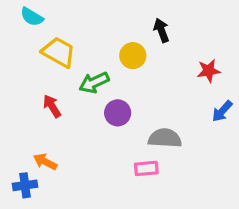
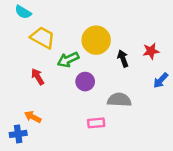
black arrow: (161, 30) -> (123, 58), moved
yellow circle: (133, 56) -> (96, 40), size x1.5
pink rectangle: (146, 168) -> (96, 123), moved

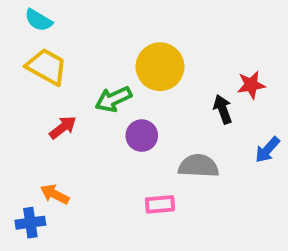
yellow trapezoid: (43, 38) -> (47, 67), moved
black arrow: (123, 58) -> (223, 109), moved
red arrow: (38, 77) -> (63, 127), turned 84
blue arrow: (161, 80) -> (267, 150), moved

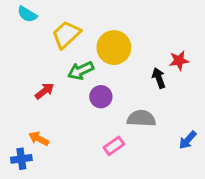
yellow trapezoid: (47, 67) -> (66, 35), moved, turned -72
blue arrow: (267, 150) -> (188, 140), moved
pink rectangle: (160, 204) -> (114, 146), turned -30

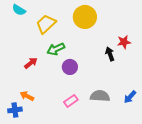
yellow circle: (114, 48) -> (85, 17), moved
gray semicircle: (141, 118) -> (100, 96), moved
pink rectangle: (114, 146) -> (71, 101), moved

